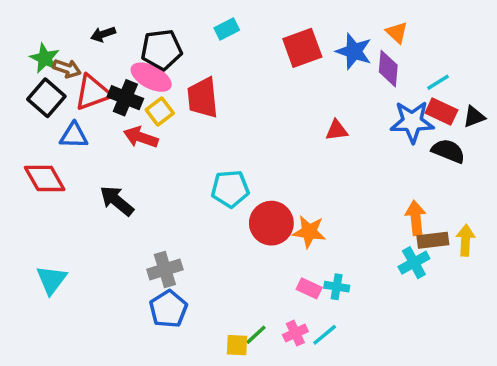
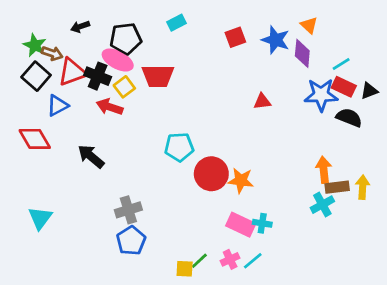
red square: (302, 48) -> (235, 37), size x0.7
red trapezoid: (203, 98) -> (158, 76), turned -84
blue triangle: (74, 136) -> (57, 106), turned -30
pink rectangle: (309, 288) -> (241, 225), size x1.5

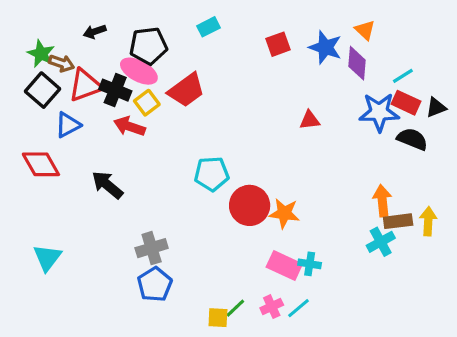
red trapezoid: (158, 76) -> (186, 90), turned -36

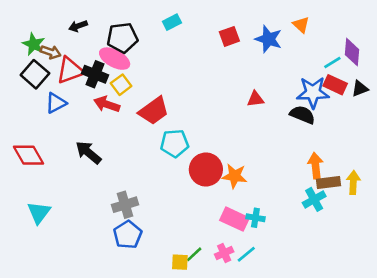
purple diamond: (357, 63) -> (352, 52), moved
red trapezoid: (186, 90) -> (154, 111), moved
black semicircle: (412, 139) -> (302, 115), moved
red diamond: (41, 164) -> (28, 155), moved

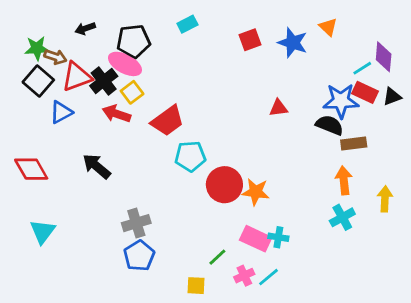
green star: (34, 44) -> (37, 48), turned -30
black cross: (95, 74) -> (104, 81), turned 30
brown rectangle: (329, 183) -> (354, 143), moved
green line: (194, 254) -> (217, 257), moved

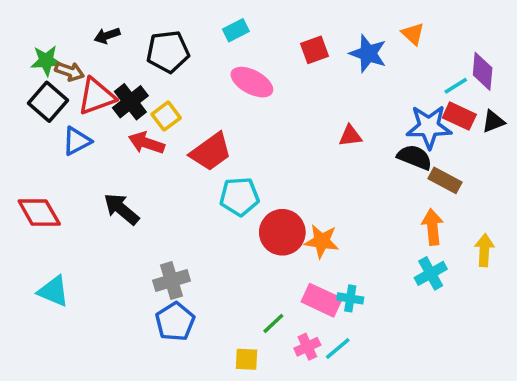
pink ellipse: (125, 64) -> (252, 82), moved
brown rectangle: (354, 143) -> (445, 180), turned 35
cyan triangle: (43, 232) -> (53, 291), turned -44

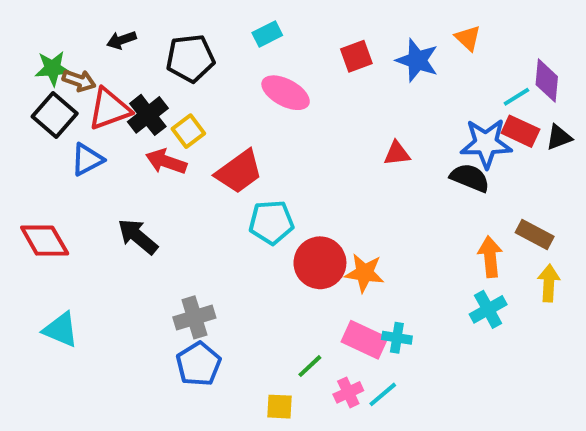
brown rectangle: (445, 180) -> (535, 234), moved

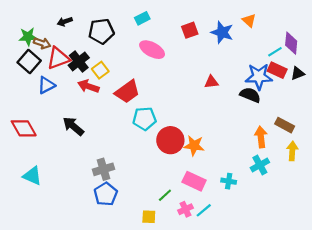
cyan cross: (397, 338) -> (229, 181), moved

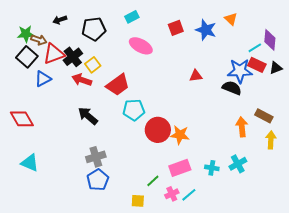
black arrow: (73, 126) -> (88, 116), moved
cyan cross: (260, 165) -> (238, 164), moved
pink rectangle: (194, 181) -> (180, 168), turned -45

